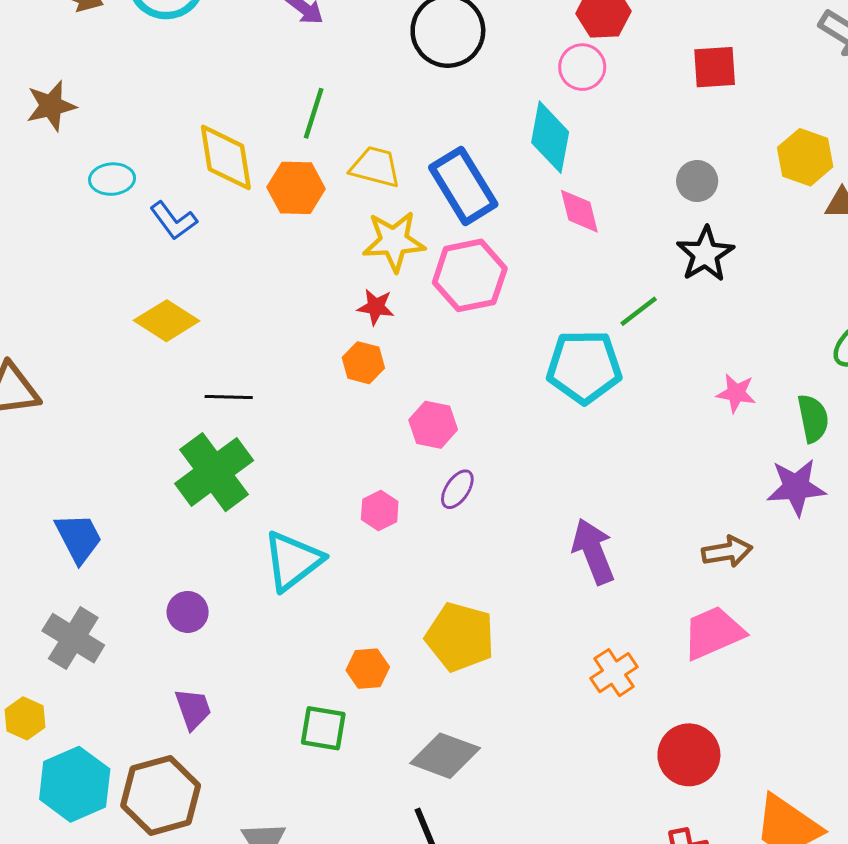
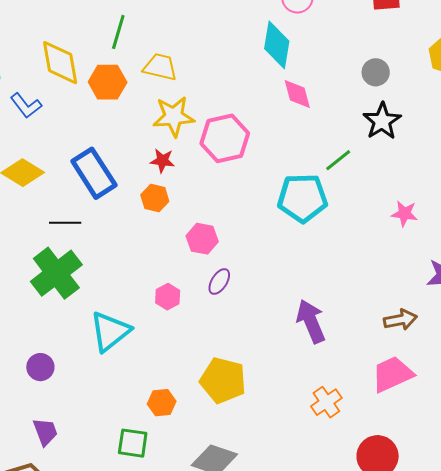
blue rectangle: (463, 186) -> (94, 173), moved

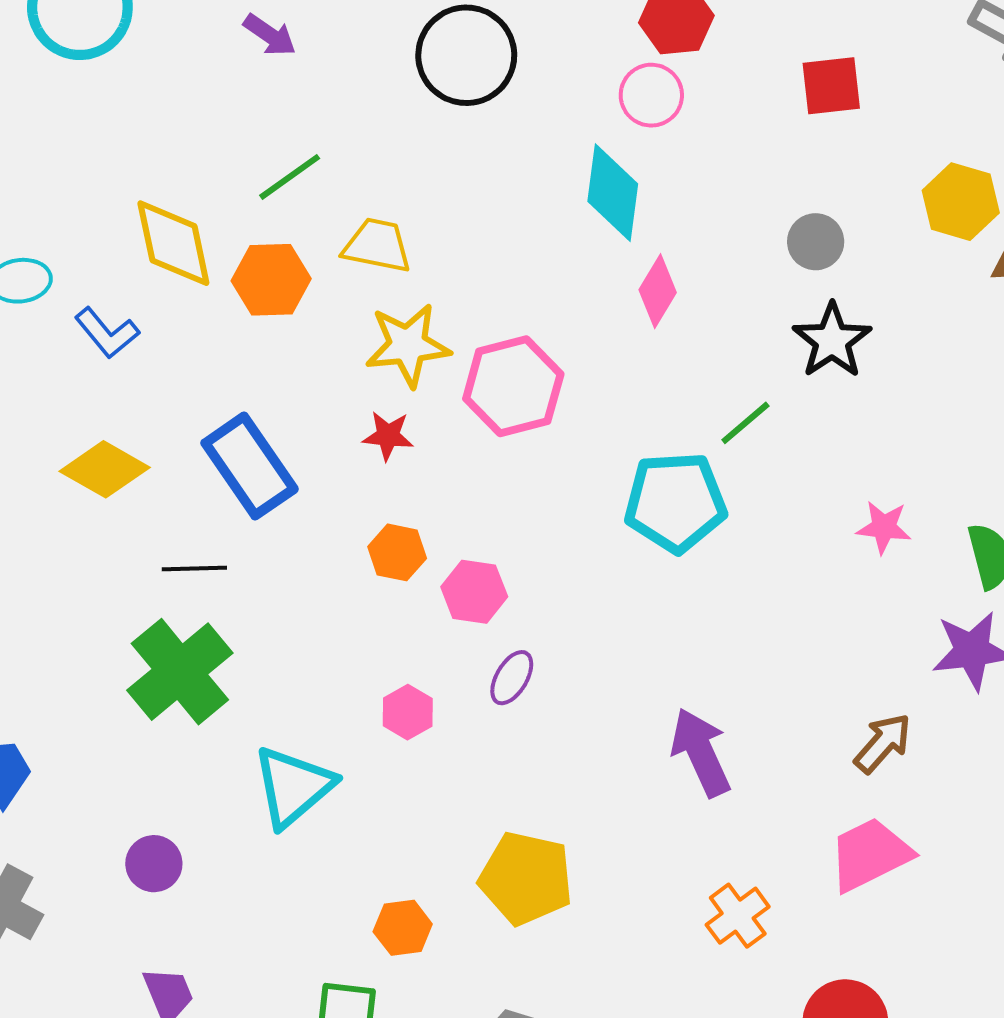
green line: (118, 32) -> (290, 177), turned 40
pink diamond: (297, 94) -> (658, 291), turned 48
orange hexagon: (155, 198) -> (397, 552), moved
brown arrow: (400, 320) -> (883, 743), turned -36

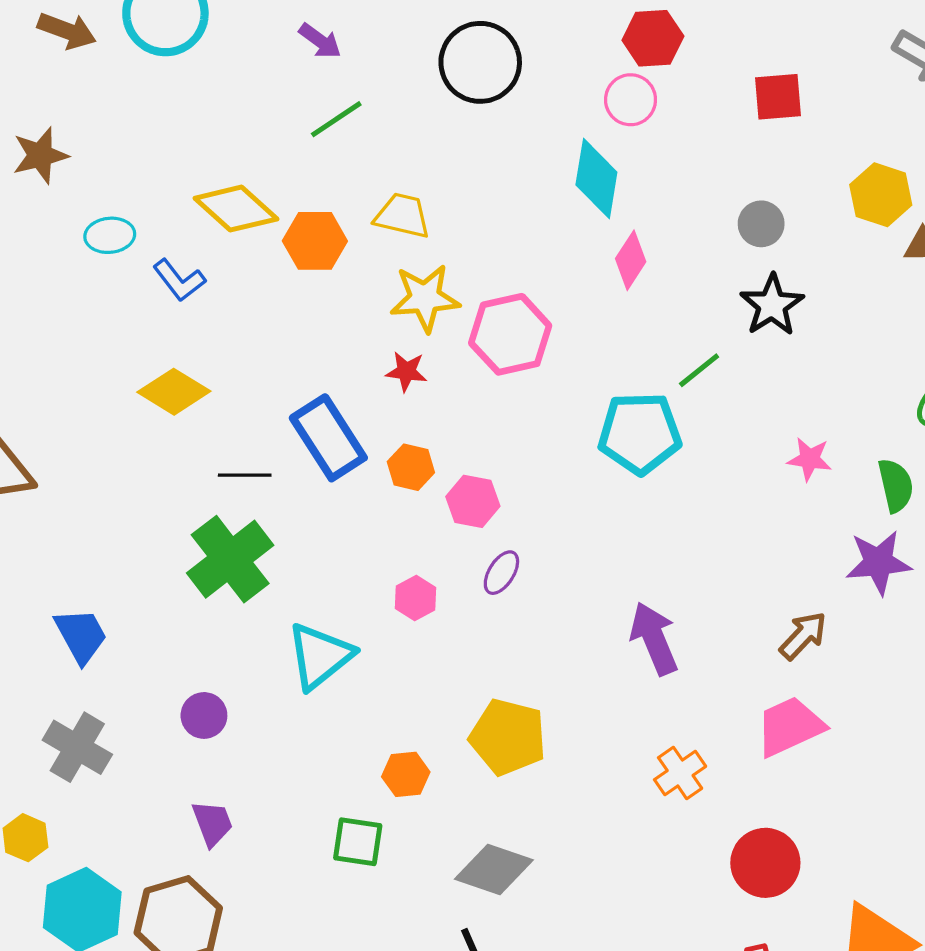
green line: (290, 177) -> (336, 119), moved
yellow diamond: (173, 243) -> (236, 209), turned -38
blue rectangle: (250, 466) -> (328, 438), moved

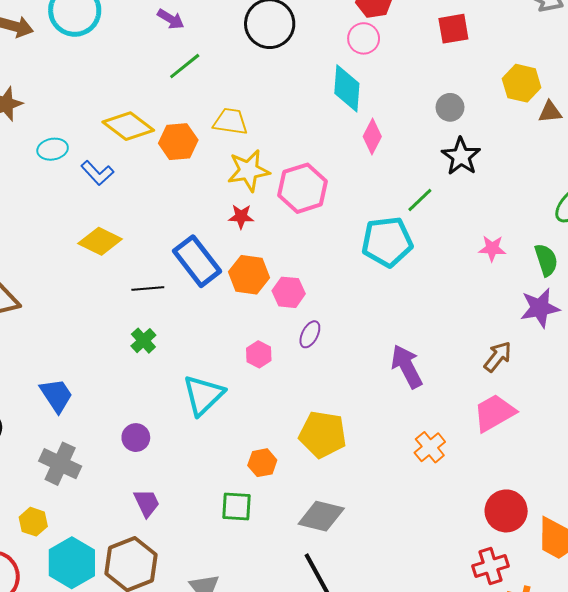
orange hexagon: (411, 467) -> (249, 275), size x1.4
green cross: (230, 559) -> (143, 341), size x0.5
red circle: (765, 863) -> (506, 511), moved

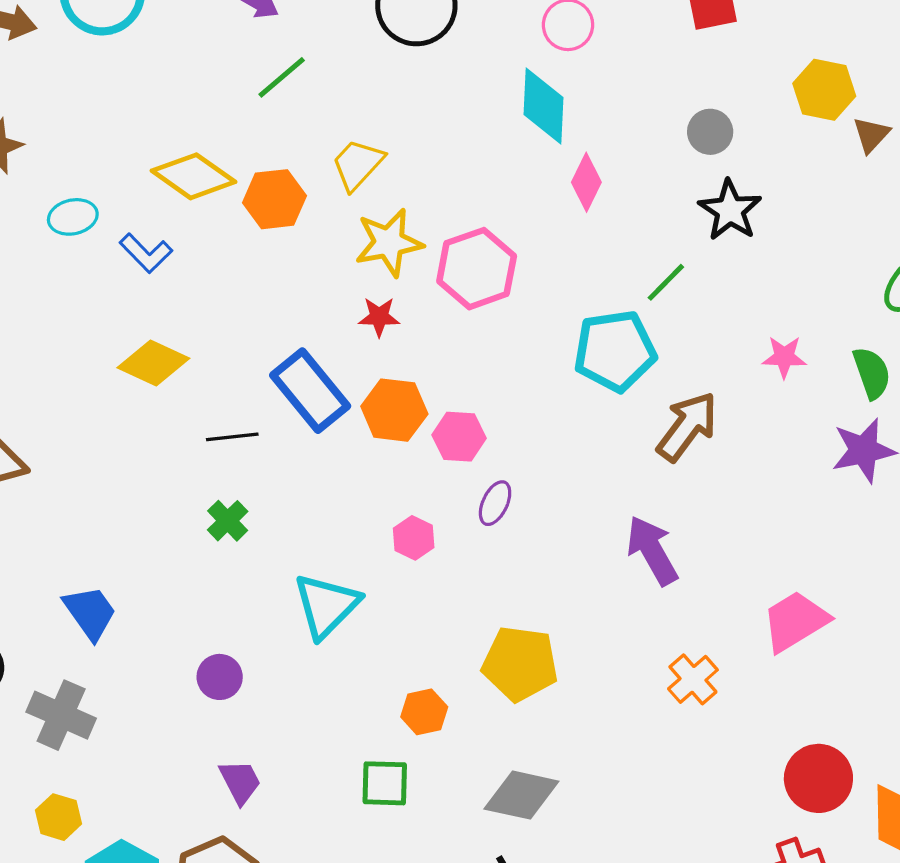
brown triangle: (550, 112) -> (871, 135), turned -40
yellow trapezoid: (230, 121) -> (358, 164), turned -54
brown arrow: (498, 357) -> (687, 426), moved, size x1.4
gray cross: (60, 464) -> (61, 715), moved

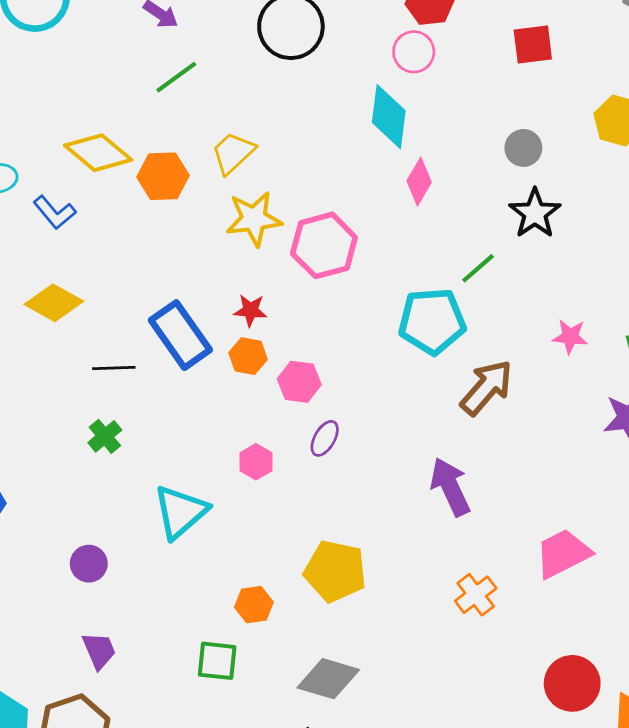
red star: (379, 317) -> (250, 310), moved
orange hexagon: (394, 410) -> (248, 356), size x0.7

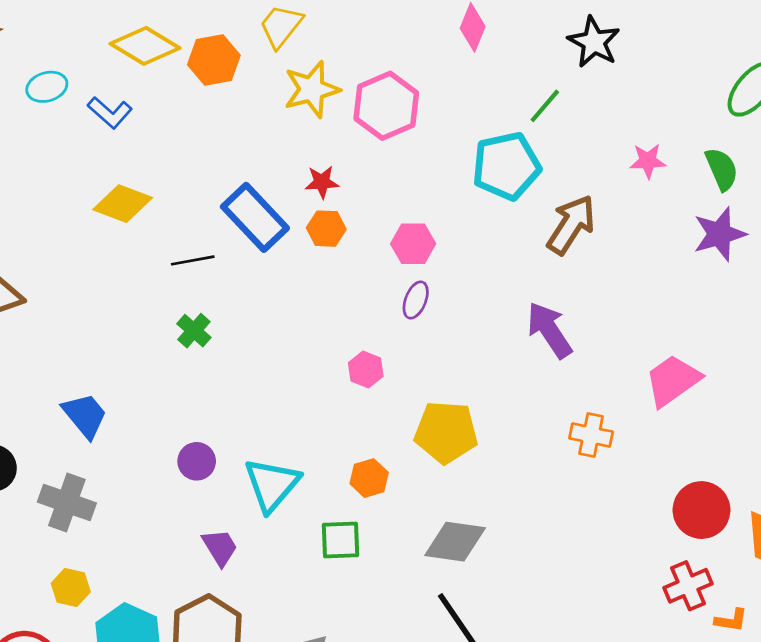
pink hexagon: (299, 382) -> (413, 244), moved
pink hexagon: (256, 462) -> (366, 369), moved
cyan triangle: (181, 512) -> (272, 484), moved
orange cross: (476, 595) -> (591, 435), turned -33

